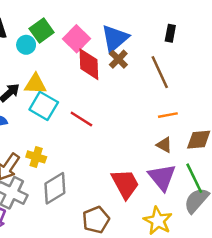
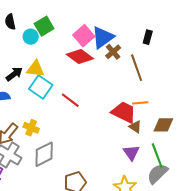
pink square: (77, 39) -> (84, 36), moved
brown cross: (118, 59) -> (113, 52), moved
red diamond: (89, 64) -> (80, 57), turned -56
purple triangle: (162, 177) -> (131, 153), size x0.7
red trapezoid: (125, 184) -> (124, 112), moved, turned -40

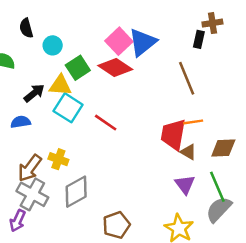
green square: (44, 26) -> (78, 68), moved
brown cross: (113, 52) -> (212, 23), moved, turned 35
red trapezoid: (124, 112) -> (173, 135), turned -104

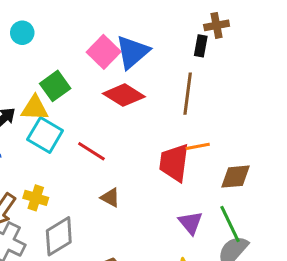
cyan circle: (53, 45) -> (22, 33), moved
red diamond: (115, 67) -> (124, 95), moved
brown line: (187, 78) -> (188, 94), turned 32
brown triangle: (188, 152) -> (110, 198), moved

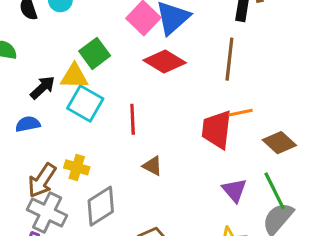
red line: (91, 151) -> (133, 119), turned 56
brown diamond: (236, 177) -> (279, 143), turned 48

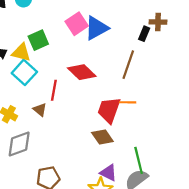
red diamond: (165, 62) -> (82, 72), moved
brown diamond: (279, 143) -> (102, 137), moved
brown triangle: (152, 166) -> (40, 110), moved
purple triangle: (234, 190) -> (108, 173), moved, turned -36

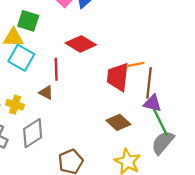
green square: (38, 40) -> (28, 21), turned -36
brown line: (128, 65) -> (149, 83), moved
brown diamond: (102, 137) -> (118, 122), moved
purple triangle: (108, 173) -> (152, 103), moved

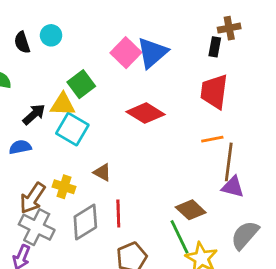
green square: (28, 21) -> (81, 84), turned 35
red line: (56, 69) -> (118, 213), moved
red trapezoid: (118, 77) -> (214, 92), moved
green line: (160, 122) -> (179, 237), moved

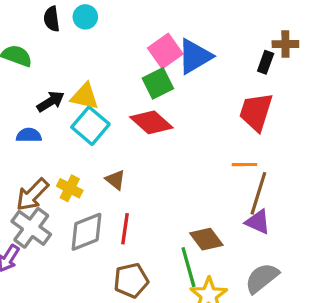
green square: (81, 84) -> (158, 83), moved
red diamond: (145, 113) -> (151, 122), moved

